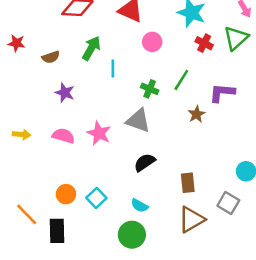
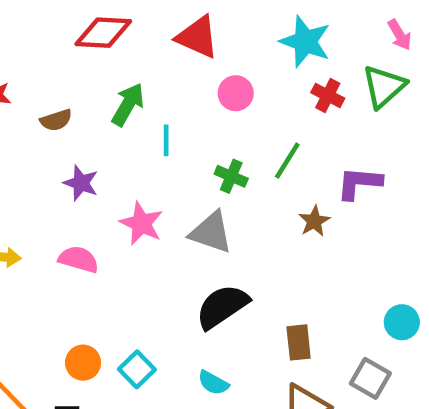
pink star: (99, 133) -> (141, 223), moved
black semicircle: (145, 162) -> (222, 306), size x1.4

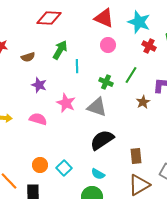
red triangle: (198, 37) -> (104, 18), moved

